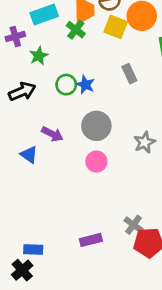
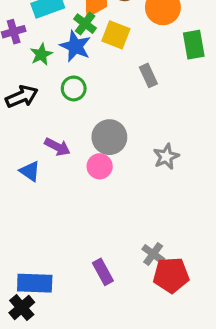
yellow square: (116, 27) -> (116, 35), moved
blue star: (85, 85) -> (75, 46), moved, size x1.4
pink circle: (96, 162) -> (100, 166), moved
purple rectangle: (91, 240) -> (103, 272), turned 75
blue rectangle: (33, 250) -> (35, 283), size x1.5

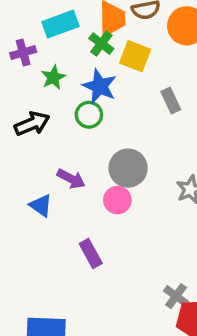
blue star: (75, 46) -> (100, 86), moved
purple rectangle: (103, 272) -> (91, 253), moved

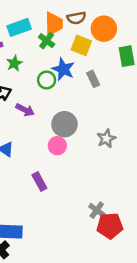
yellow square: (135, 56) -> (81, 45), moved
blue star: (100, 86) -> (63, 69), moved
green circle: (89, 115) -> (47, 80), moved
purple arrow: (71, 179) -> (25, 110), moved

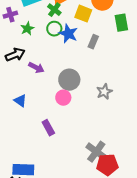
gray rectangle: (93, 79) -> (93, 42), turned 48
green circle: (47, 80) -> (54, 29), moved
gray cross: (97, 210) -> (96, 152), size x1.5

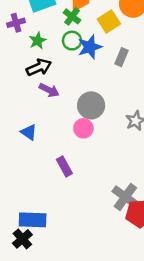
yellow square: (83, 14) -> (109, 22), turned 36
blue star: (68, 34) -> (90, 47), turned 30
black arrow: (15, 55) -> (39, 67), moved

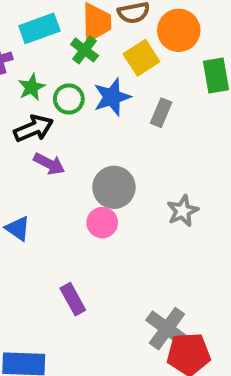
green circle: (72, 41) -> (69, 99), moved
purple rectangle: (64, 166) -> (73, 299), moved

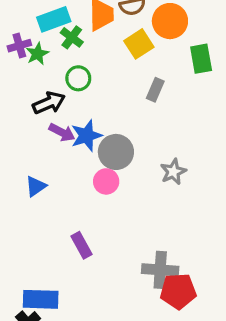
green cross: (85, 50) -> (72, 37), moved
green star: (32, 87) -> (37, 54), moved
blue star: (112, 97) -> (86, 136), moved
blue triangle: (18, 229) -> (36, 186), turned 50
gray cross: (167, 329) -> (160, 270), turned -32

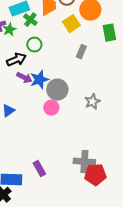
purple rectangle: (82, 245) -> (39, 169), moved

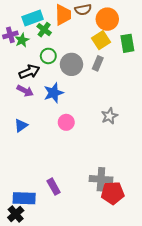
yellow square: (71, 24) -> (101, 40), moved
purple arrow: (24, 78) -> (25, 91), moved
gray circle: (57, 90) -> (71, 64), moved

